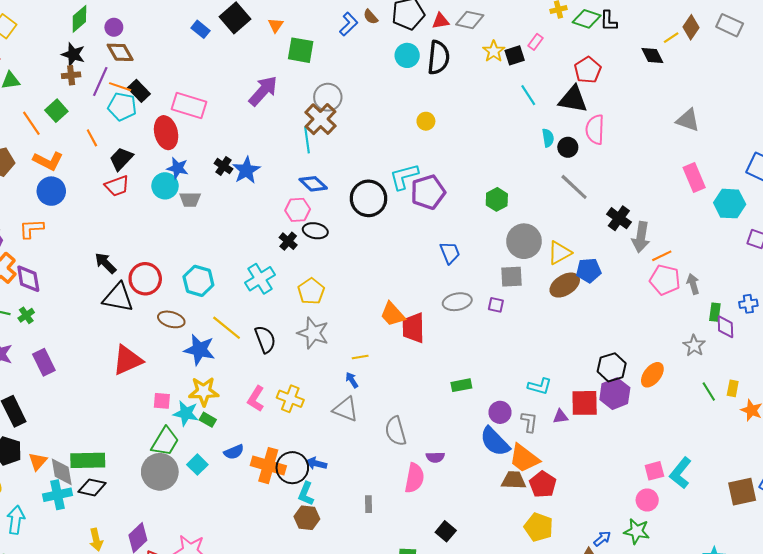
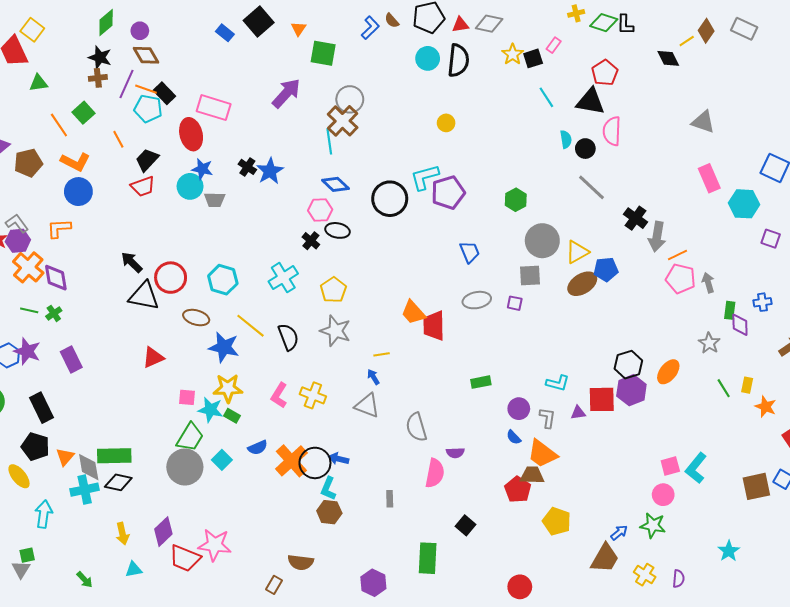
red triangle: (127, 360) -> (153, 357), size x0.7
blue semicircle: (495, 442) -> (514, 437), size x0.5
orange cross: (268, 466) -> (291, 461), turned 32
red pentagon: (543, 484) -> (518, 490), moved

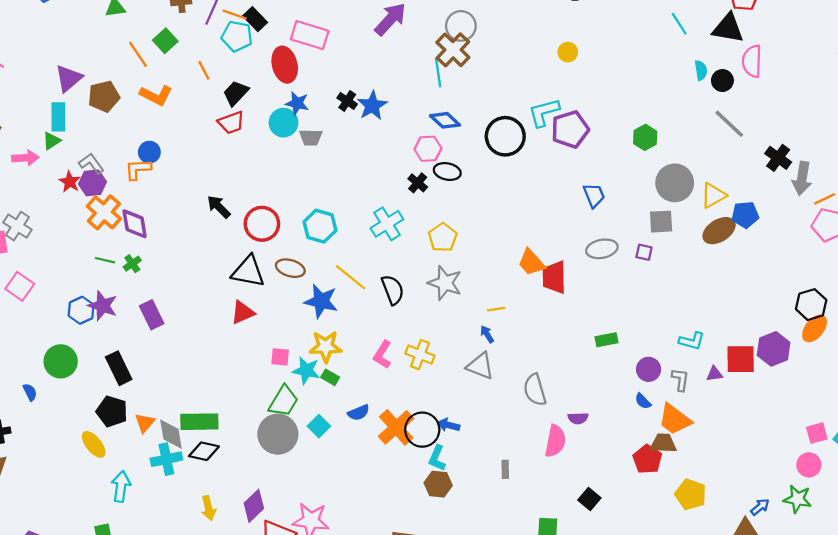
blue circle: (78, 192) -> (149, 152), moved, size x0.7
black triangle: (144, 296) -> (248, 272), moved
black hexagon: (628, 365) -> (811, 305), moved

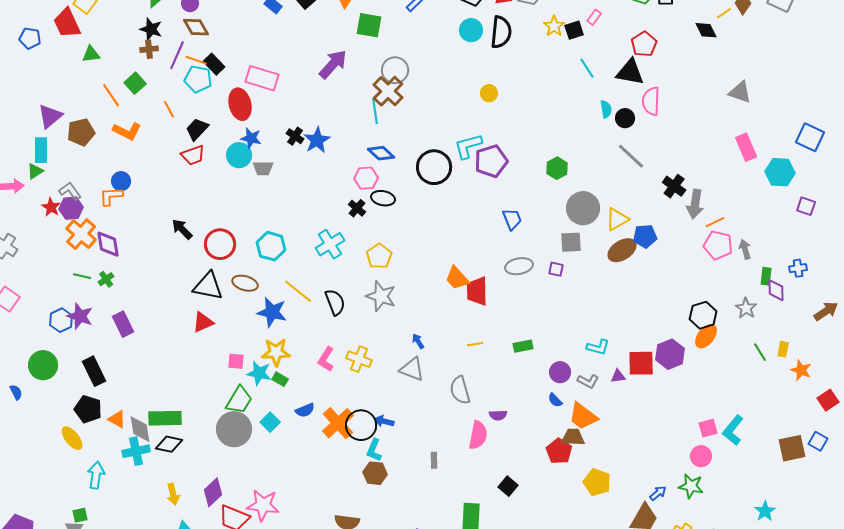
yellow line: (496, 309) -> (475, 344), moved
gray L-shape: (680, 380) -> (588, 381), turned 110
orange triangle: (145, 423) -> (117, 419), turned -42

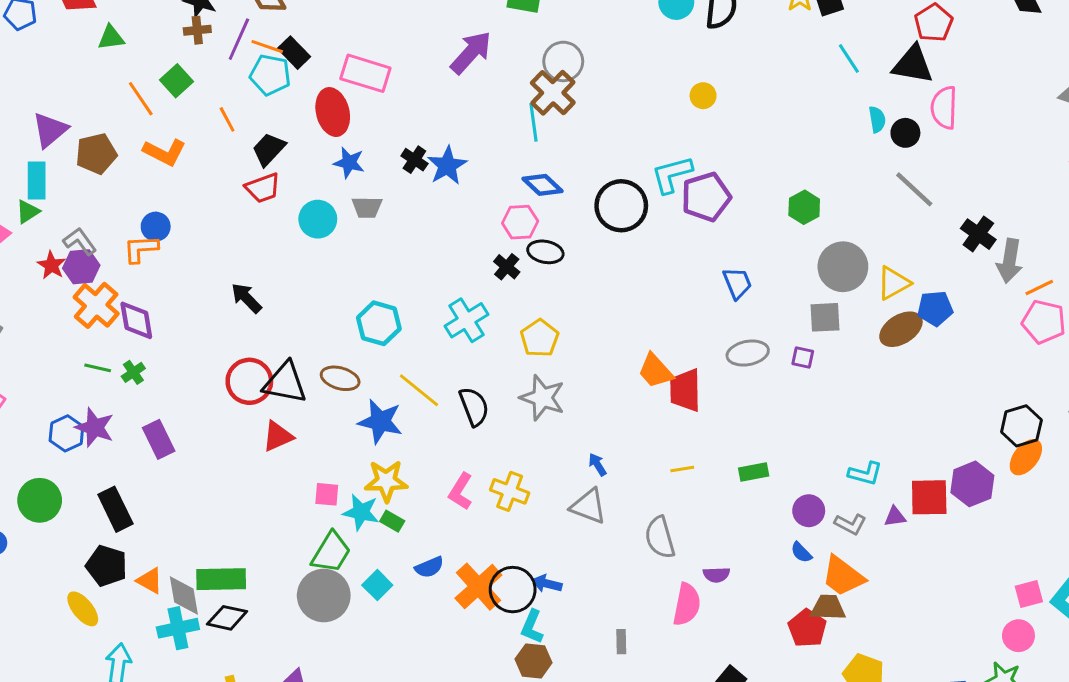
cyan circle: (239, 155) -> (318, 219), moved
red circle: (220, 244) -> (249, 381), moved

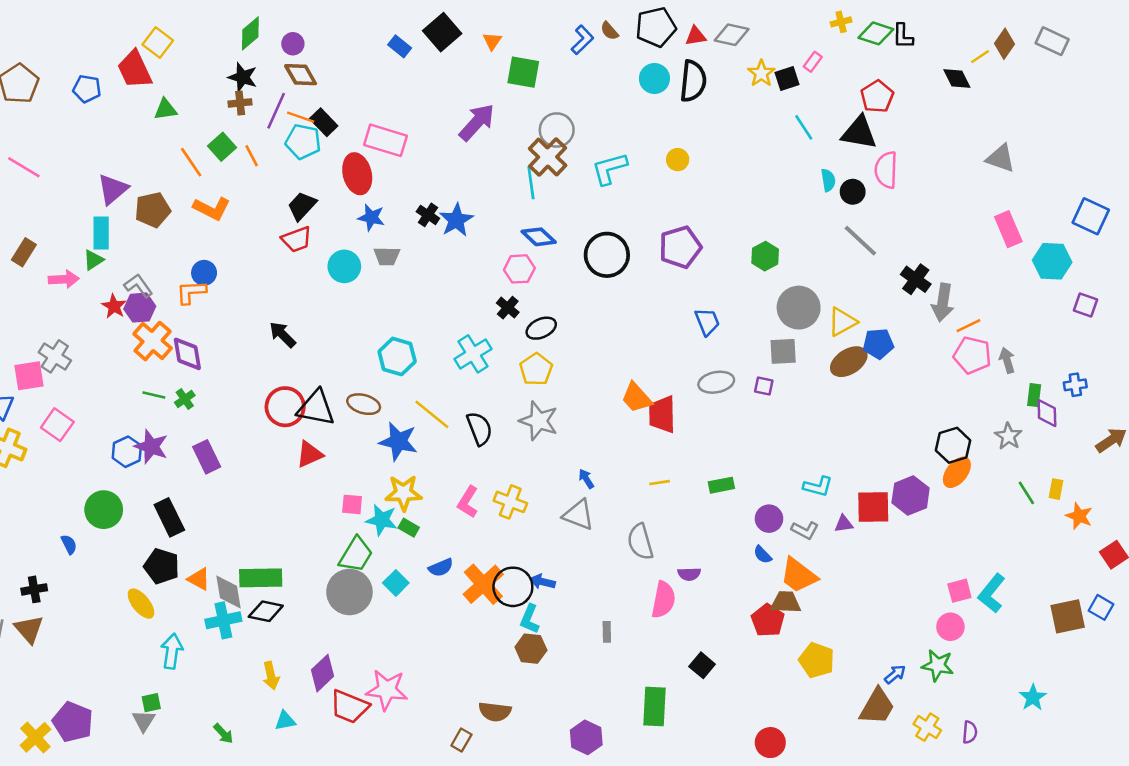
orange line: (227, 119) -> (252, 156), moved
cyan L-shape: (672, 175) -> (609, 169), moved
black ellipse: (545, 252) -> (541, 328), moved, turned -36

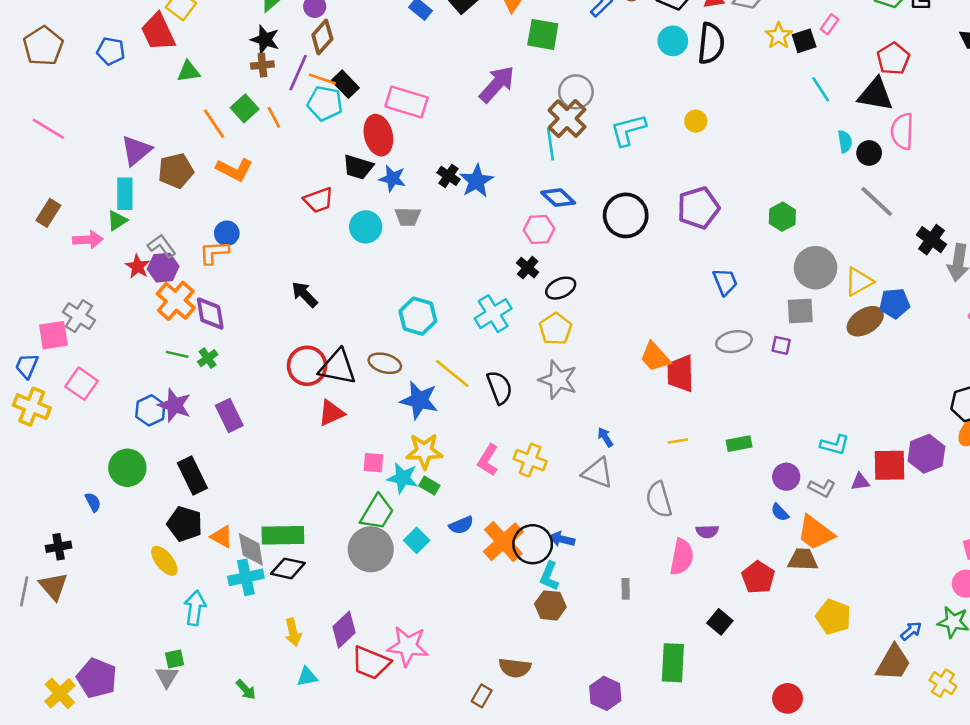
brown diamond: (301, 75) -> (322, 37), turned 72
black trapezoid: (302, 206) -> (358, 167), moved, turned -116
red pentagon: (768, 620) -> (758, 577), moved

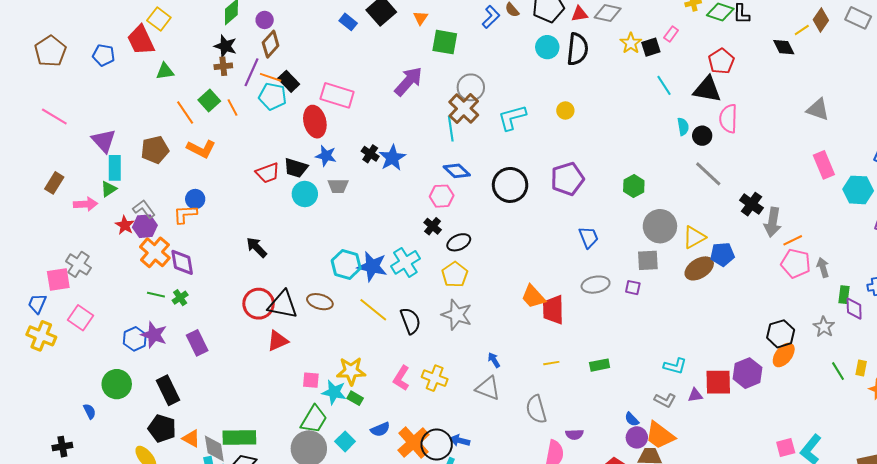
purple triangle: (136, 150) -> (104, 141), moved, turned -32
black trapezoid: (358, 167) -> (296, 168), moved
blue star: (419, 400) -> (372, 266), moved
purple circle: (786, 477) -> (637, 437), moved

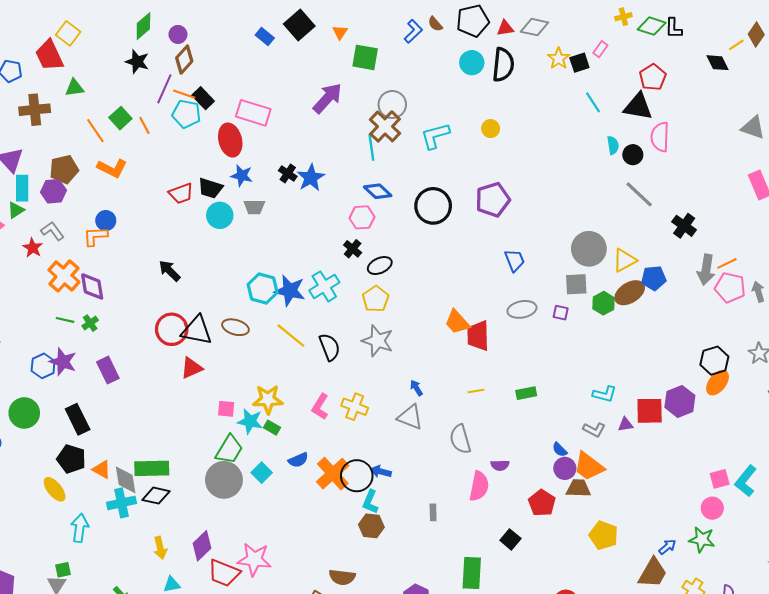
brown cross: (223, 66) -> (35, 110), moved, size x1.6
green hexagon: (634, 186) -> (604, 303), moved
gray arrow: (773, 222) -> (706, 270), moved
purple hexagon: (145, 226) -> (53, 191), moved

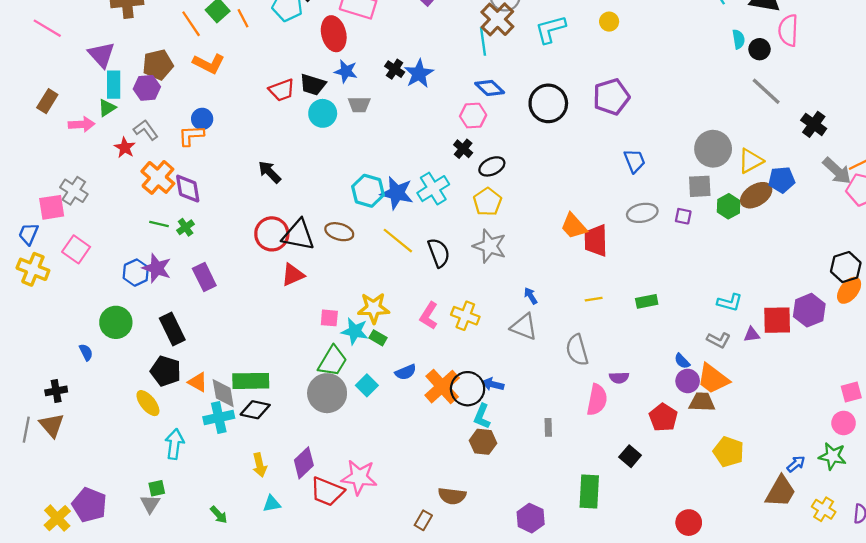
gray arrow: (706, 270) -> (837, 171), turned -56

